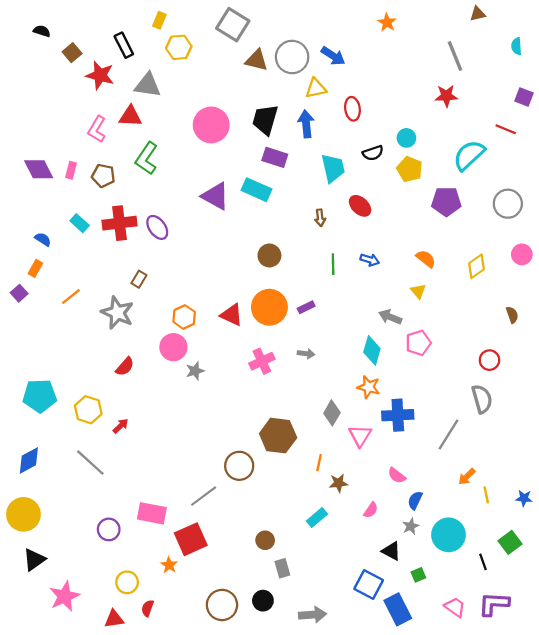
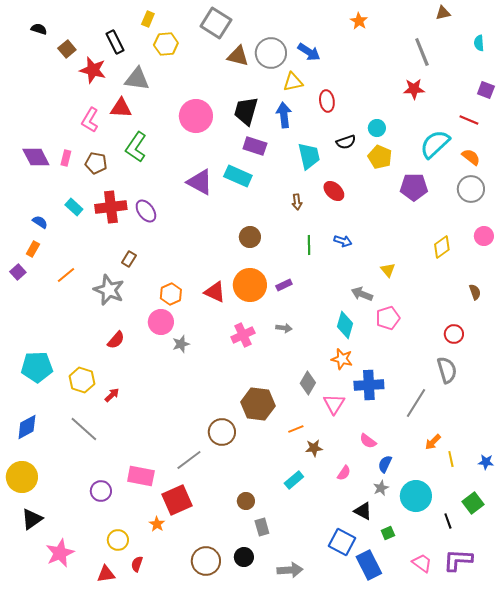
orange semicircle: (426, 259) -> (471, 157), moved
orange line: (319, 463) -> (296, 429), turned 56

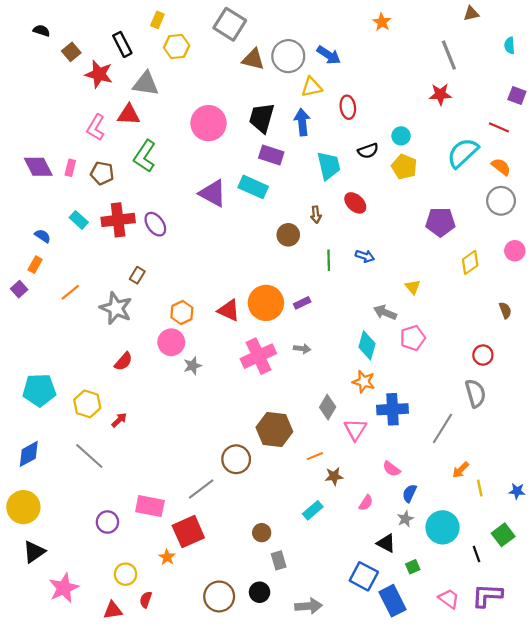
purple pentagon: (414, 187) -> (440, 222), moved
brown circle: (250, 237) -> (288, 235), moved
pink cross: (243, 335) -> (258, 356), size x1.4

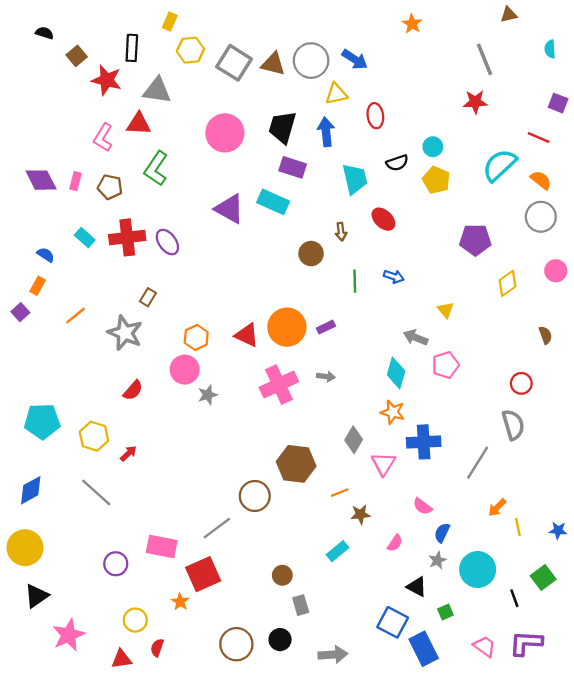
gray square: (230, 24) -> (234, 63), moved
black rectangle: (122, 44) -> (132, 48), turned 30

